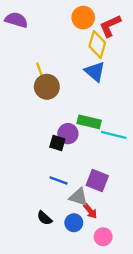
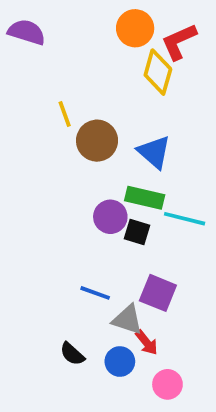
blue triangle: (95, 72) -> (154, 152), moved
brown circle: (47, 87) -> (97, 141), moved
black square: (57, 143) -> (137, 232), moved

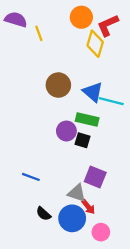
yellow line: (65, 114) -> (39, 33), moved
cyan line: (185, 219) -> (111, 101), moved
blue line: (95, 293) -> (31, 177), moved
blue circle: (120, 362) -> (72, 218), size x1.5

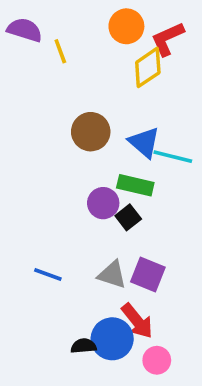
yellow diamond: (95, 44) -> (148, 67), turned 40
black square: (83, 140) -> (128, 217), turned 35
gray triangle: (77, 193) -> (112, 275), moved
red arrow: (88, 207) -> (137, 321), size x1.5
black semicircle: (43, 214) -> (84, 346), moved, turned 133

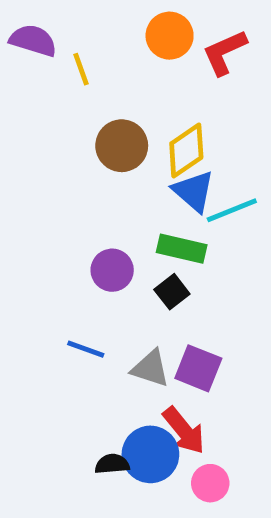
yellow diamond: (148, 67) -> (186, 150), moved
brown circle: (91, 132) -> (122, 146), moved
cyan line: (173, 157) -> (232, 210), turned -36
purple circle: (103, 203) -> (112, 270), moved
blue line: (48, 275) -> (86, 349), moved

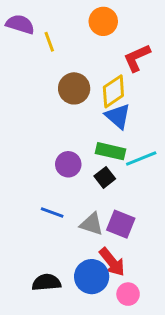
red L-shape: (225, 52) -> (137, 58), moved
cyan line: (232, 210) -> (141, 158), moved
black semicircle: (112, 464) -> (46, 282), moved, size x1.4

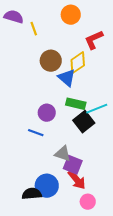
blue triangle: (118, 116) -> (67, 78), moved
black square: (105, 177) -> (84, 122), moved, size x1.5
blue line: (52, 212) -> (36, 133), moved
purple square: (121, 224) -> (73, 165), moved
blue circle: (92, 277) -> (47, 186), moved

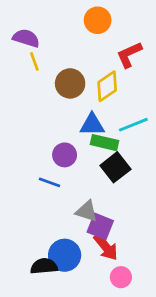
purple semicircle: (14, 17) -> (26, 38), moved
yellow line: (34, 29) -> (34, 61), moved
blue triangle: (67, 78) -> (92, 125), moved, turned -42
cyan line: (97, 109) -> (133, 125), moved

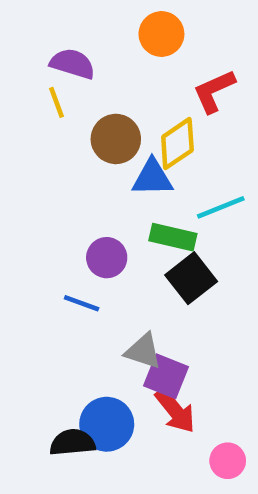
purple semicircle: (26, 38) -> (72, 64), moved
blue triangle: (92, 125) -> (152, 178), moved
pink circle: (121, 277) -> (228, 461), moved

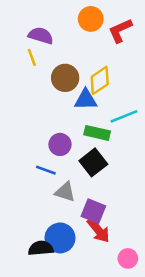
red L-shape: (214, 91) -> (120, 30), moved
black square: (191, 278) -> (93, 162), moved
gray triangle: (143, 351) -> (65, 192), moved

